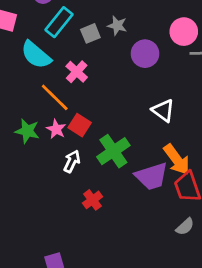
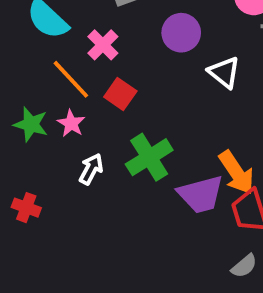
purple circle: (145, 54) -> (181, 33), moved
white triangle: (163, 110) -> (224, 72), moved
red square: (80, 125) -> (120, 94), moved
red cross: (93, 200) -> (26, 208), moved, turned -36

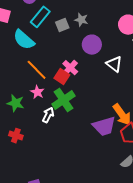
pink cross: (103, 45) -> (70, 68), moved
green star: (31, 124) -> (16, 103), moved
green cross: (149, 157) -> (64, 100), moved

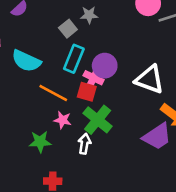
cyan rectangle: (40, 17) -> (74, 59), moved
purple circle: (92, 45) -> (105, 66), moved
white triangle: (114, 64) -> (150, 79), moved, size x1.4

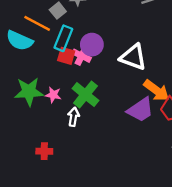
red square: (87, 92) -> (66, 56), moved
orange line: (53, 93) -> (37, 23), moved
green star: (40, 142) -> (29, 92), moved, size x1.4

